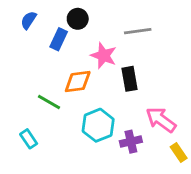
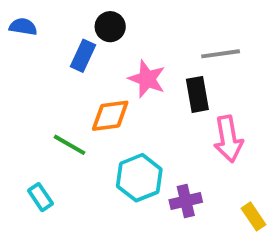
blue semicircle: (29, 20) -> (23, 27), moved, turned 66
gray line: (138, 31) -> (221, 54), moved
black rectangle: (130, 79) -> (197, 94), moved
pink arrow: (161, 120) -> (228, 139), moved, turned -136

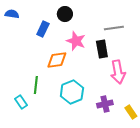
black circle: (110, 27) -> (65, 14), moved
green line: (70, 145) -> (36, 85), moved, turned 66
purple cross: (186, 201) -> (105, 104), moved

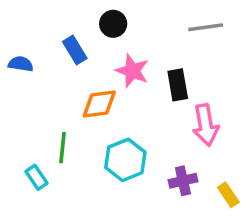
blue semicircle: (12, 14) -> (21, 64), moved
gray line: (114, 28) -> (206, 27), moved
blue rectangle: (43, 29) -> (75, 50), turned -56

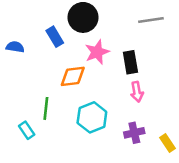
black circle: (113, 24) -> (83, 17), size x1.5
pink star: (132, 71) -> (97, 52), turned 30
pink arrow: (206, 125) -> (137, 92), moved, size x0.7

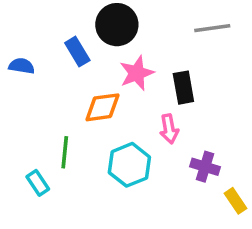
pink arrow: (137, 92) -> (169, 129), moved
purple cross: (134, 133) -> (205, 167), moved, turned 30

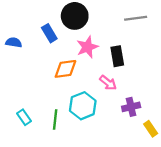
pink arrow: (169, 129) -> (108, 83), turned -42
green line: (65, 152) -> (55, 120), moved
purple cross: (205, 167) -> (131, 107), turned -30

